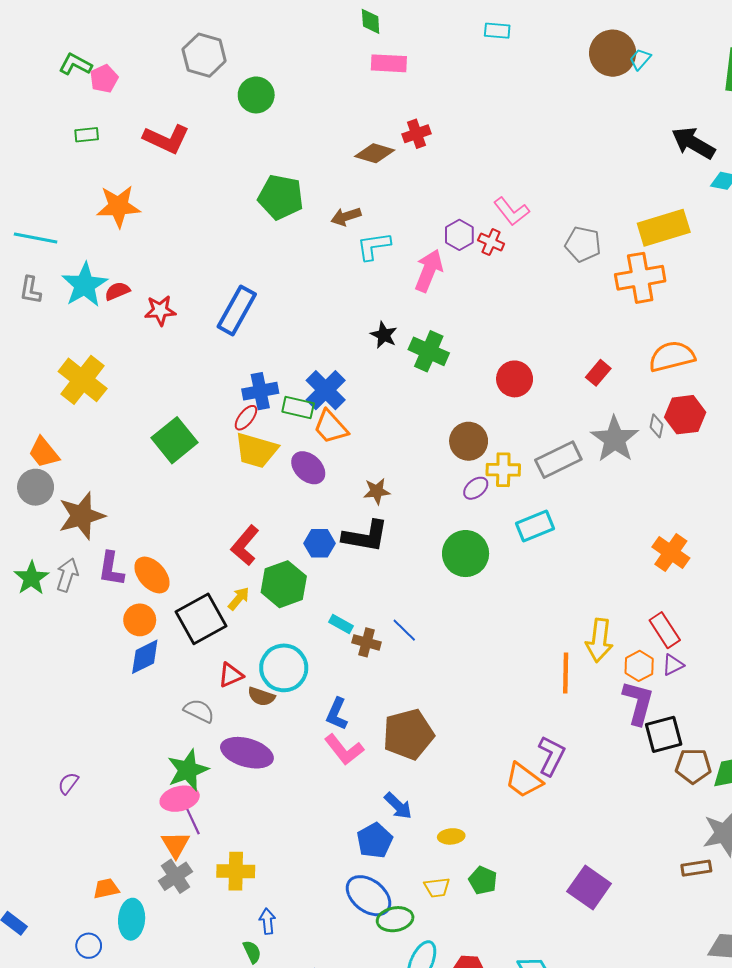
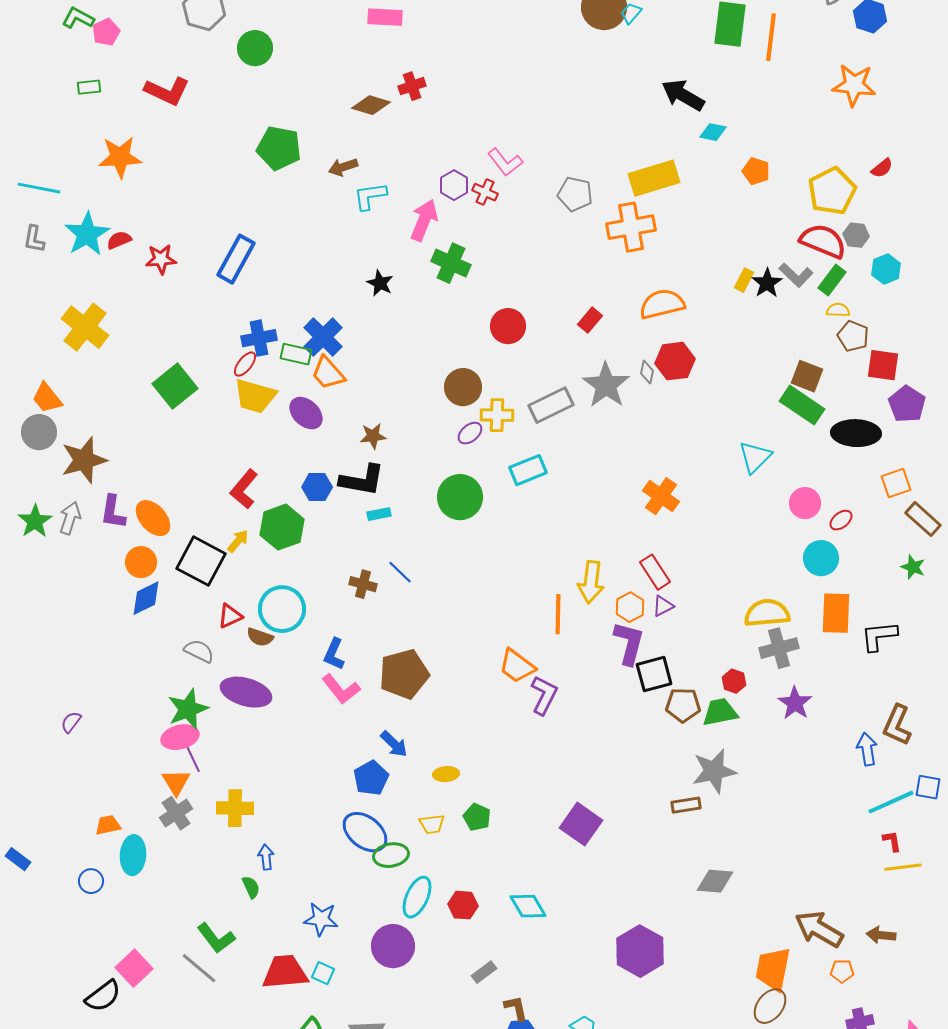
green cross: (429, 351) -> (451, 263), moved
black square: (201, 619) -> (201, 561), turned -33
cyan rectangle: (341, 624) -> (379, 514), moved, turned -40
orange trapezoid: (524, 780) -> (517, 666), moved

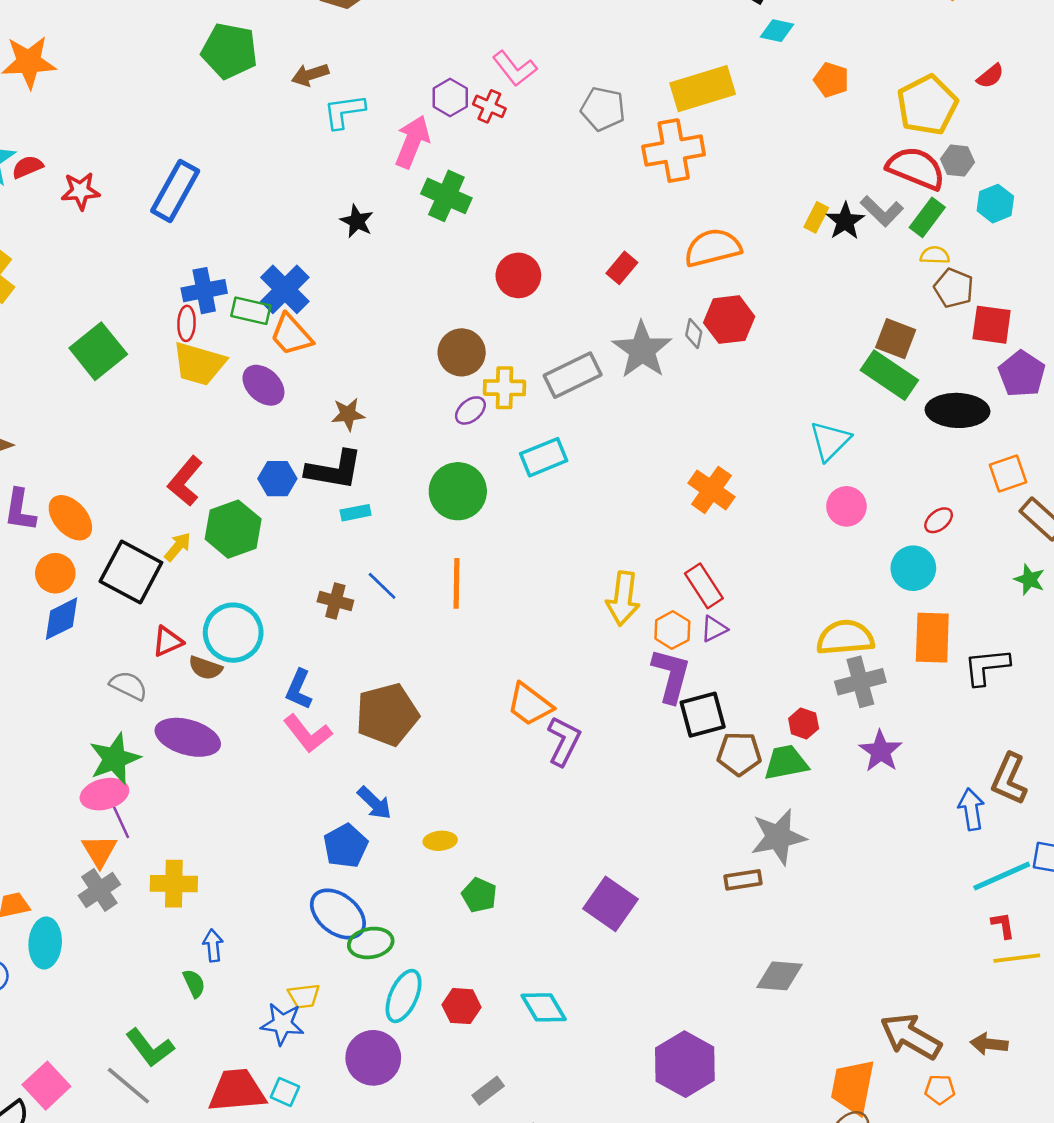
red ellipse: (245, 364) -> (186, 323), turned -36
pink circle: (805, 503) -> (846, 506), moved
orange line: (558, 614) -> (457, 583), moved
yellow trapezoid: (432, 824) -> (304, 996), moved

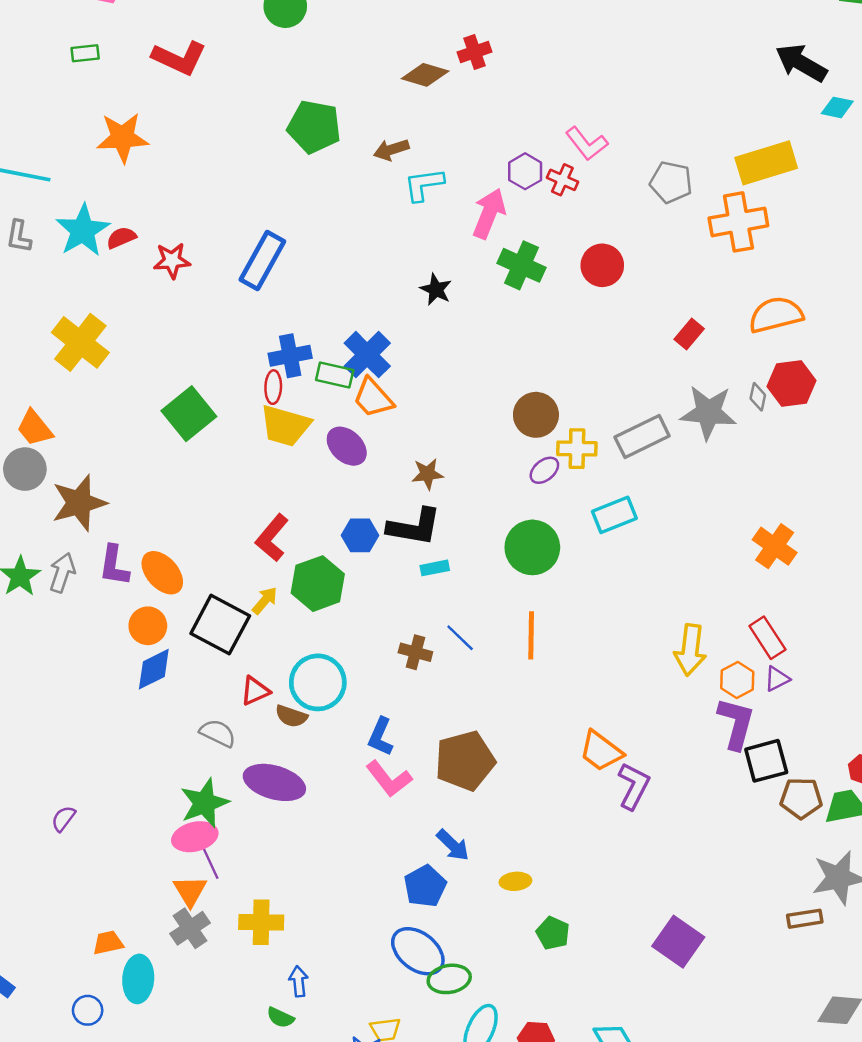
red circle: (518, 275) -> (602, 265), moved
gray star: (642, 350) -> (708, 412), turned -30
green semicircle: (194, 983) -> (280, 1018), turned 140

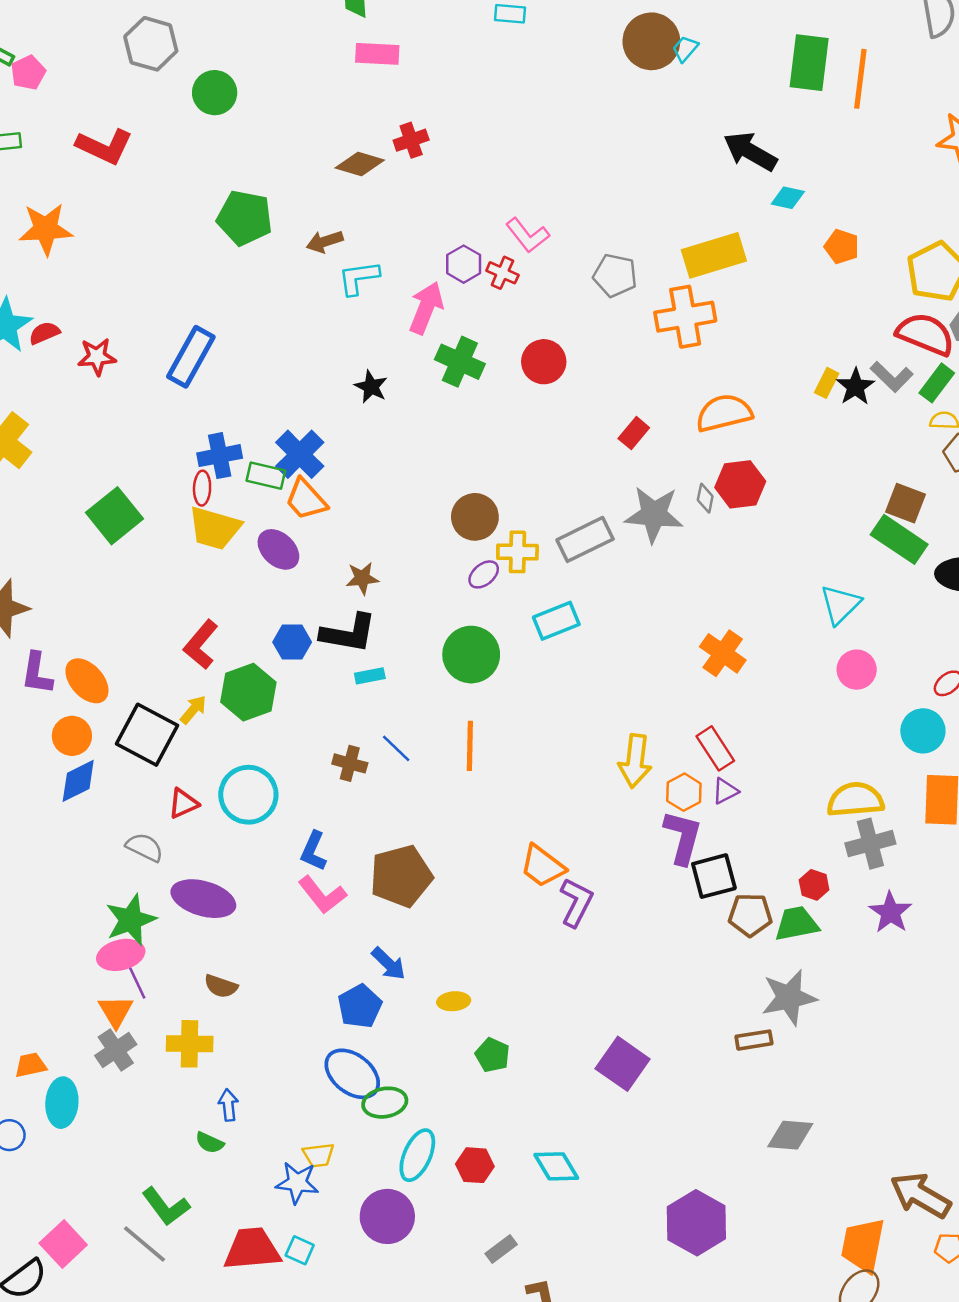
brown semicircle: (291, 716) -> (221, 986), moved

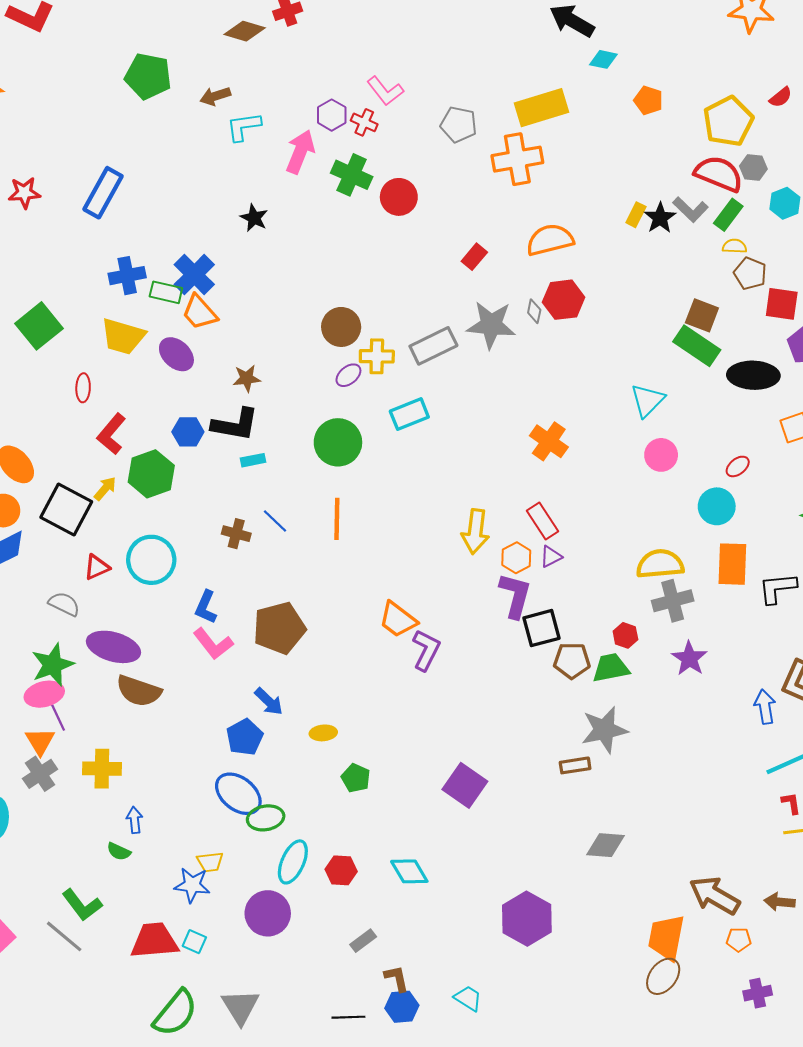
green cross: (460, 362) -> (352, 175), moved
red ellipse: (202, 488) -> (83, 388), moved
brown semicircle: (221, 986) -> (139, 691), moved, size x1.6

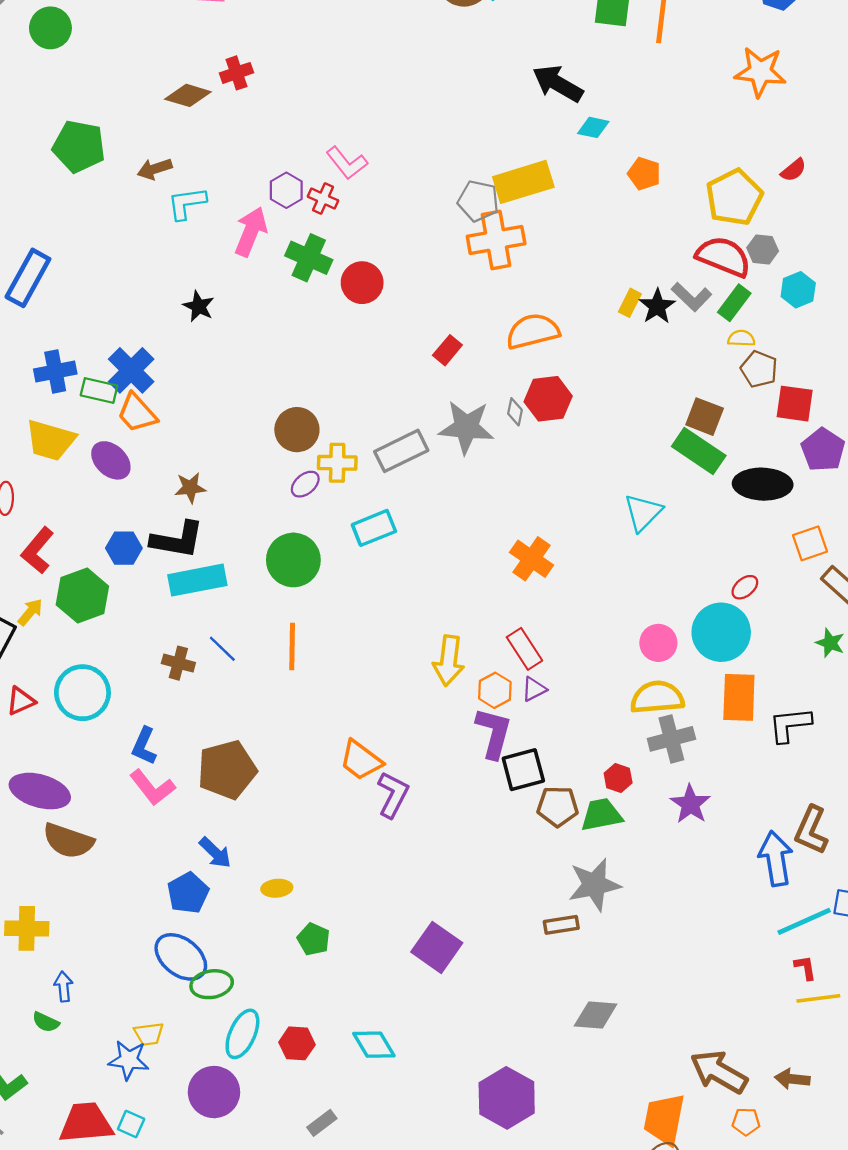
gray pentagon: (459, 125) -> (478, 201), moved
pink circle: (661, 455) -> (658, 643), moved
cyan rectangle: (253, 460) -> (197, 580), size x2.0
cyan circle: (717, 506) -> (721, 632), size x1.4
blue arrow: (765, 707) -> (776, 859), size x1.4

